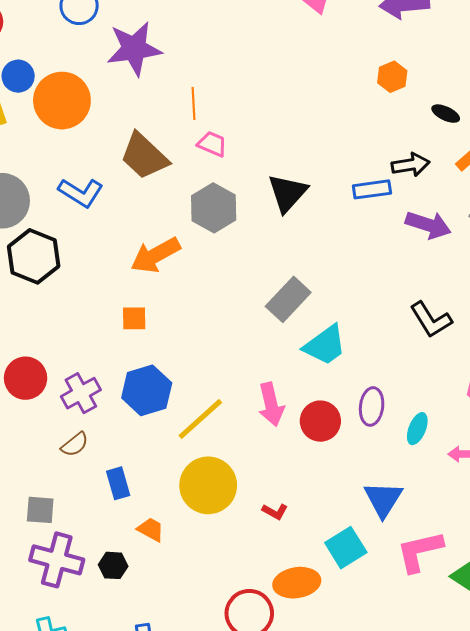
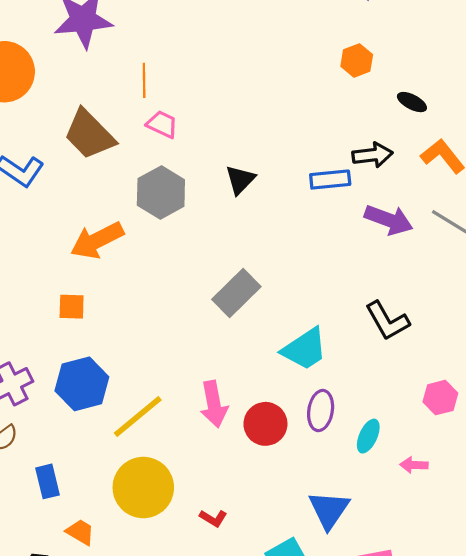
black triangle: (288, 193) -> (240, 180), size x0.7
cyan trapezoid: (325, 345) -> (305, 349), moved

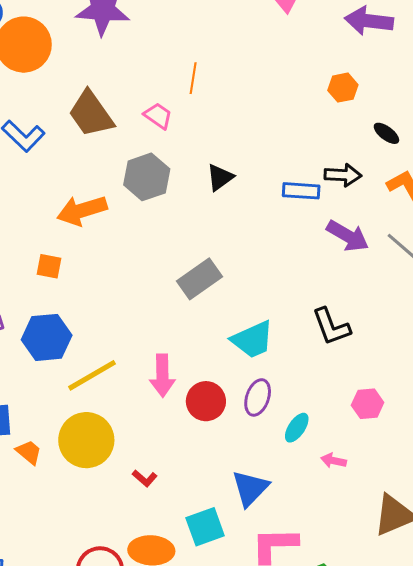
orange line: (144, 80) -> (193, 78), moved
orange trapezoid: (80, 532) -> (29, 452), moved

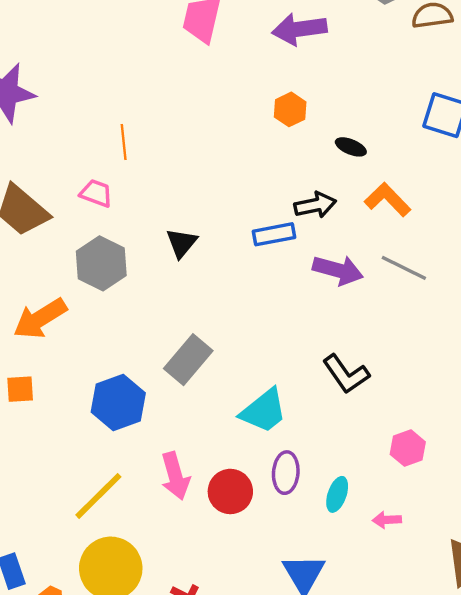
blue hexagon: (47, 337) -> (118, 402), moved

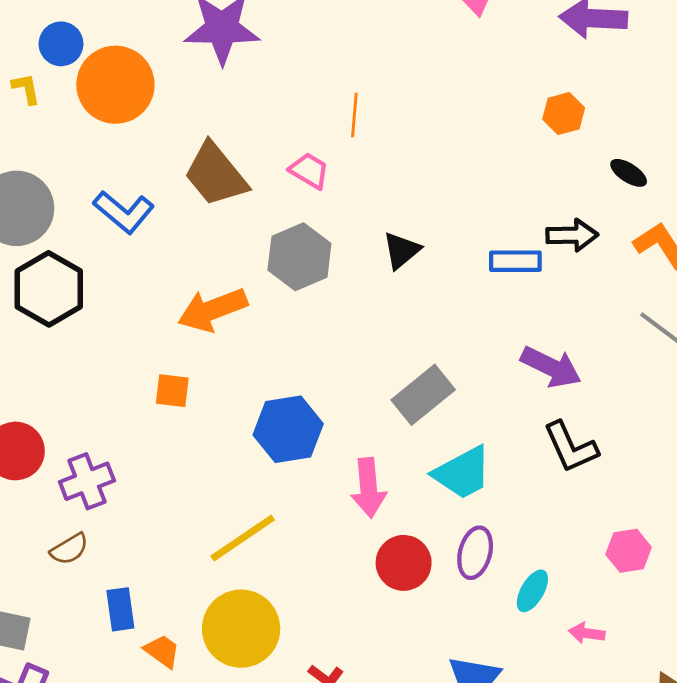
purple arrow: (338, 270) -> (551, 367), moved
gray rectangle: (188, 360) -> (423, 395), moved
pink arrow: (175, 476) -> (368, 488), moved

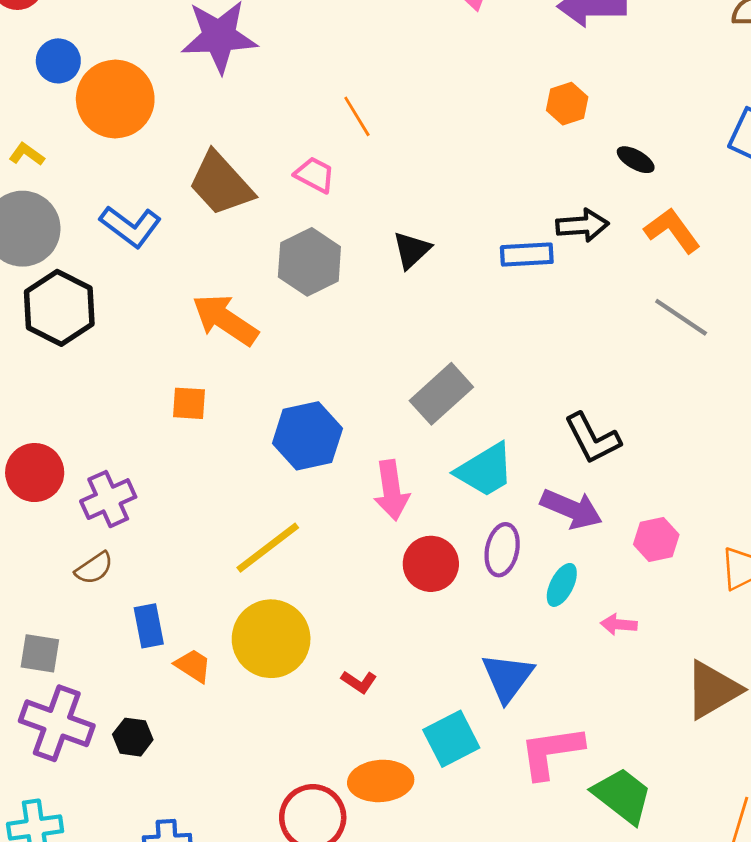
yellow L-shape: (26, 89) -> (27, 154), moved, turned -40
orange line: (354, 115) -> (357, 116), turned -33
orange arrow: (213, 310) -> (225, 320), turned 58
purple arrow: (551, 367) -> (571, 509), moved

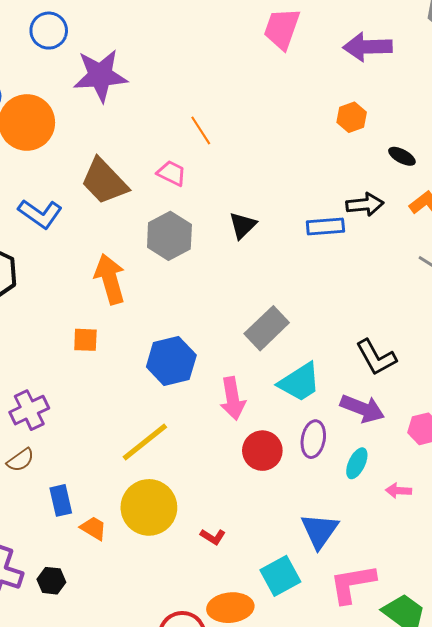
orange arrow: (225, 320) -> (110, 279), turned 42

